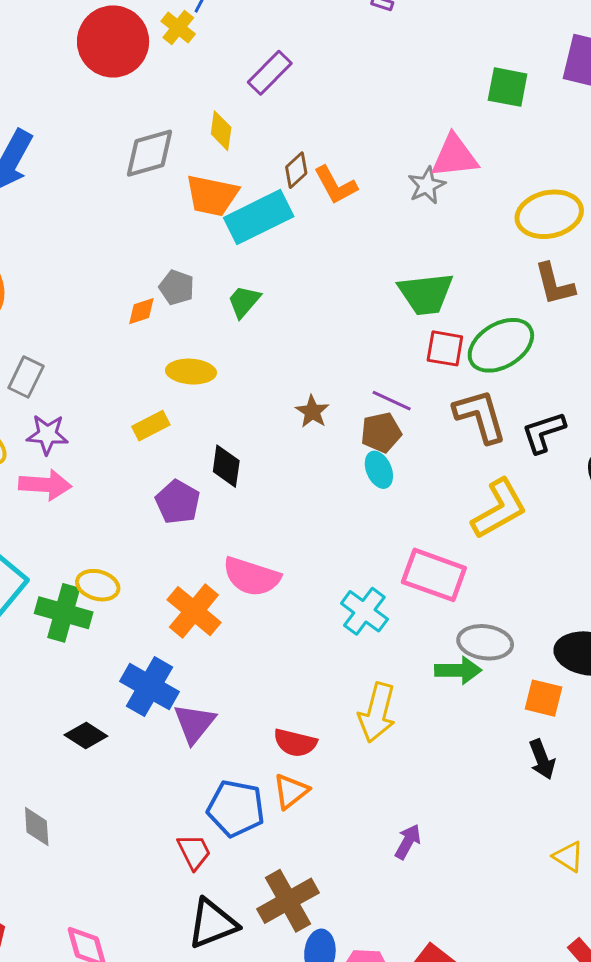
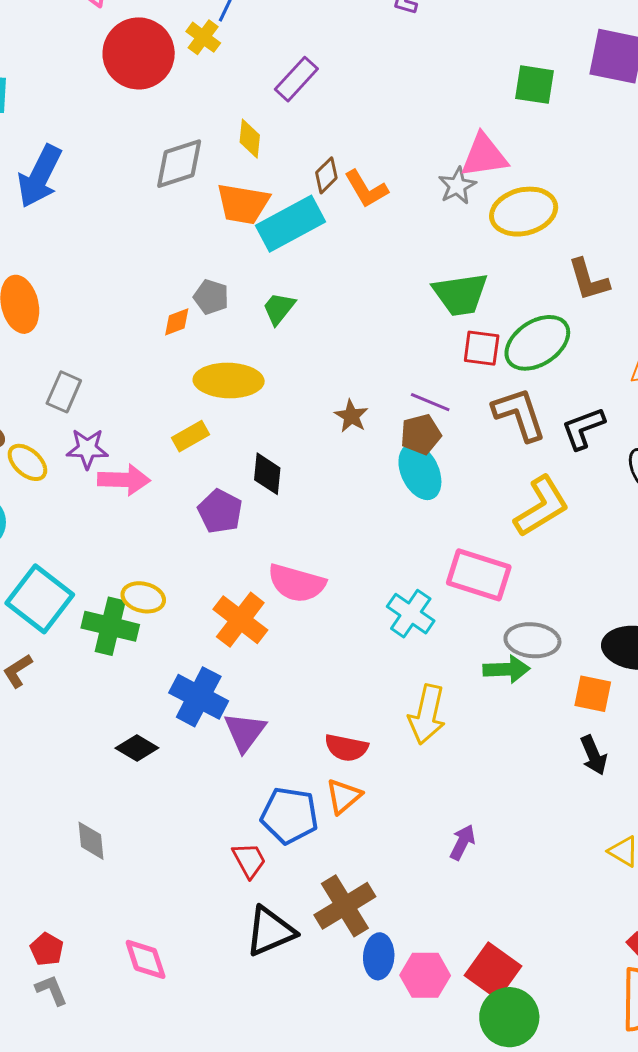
yellow ellipse: (549, 214) -> (524, 212), moved
yellow ellipse: (191, 372) -> (229, 380), size x1.4
cyan ellipse: (379, 470) -> (420, 472), size x1.5
pink arrow: (45, 485) -> (124, 480), moved

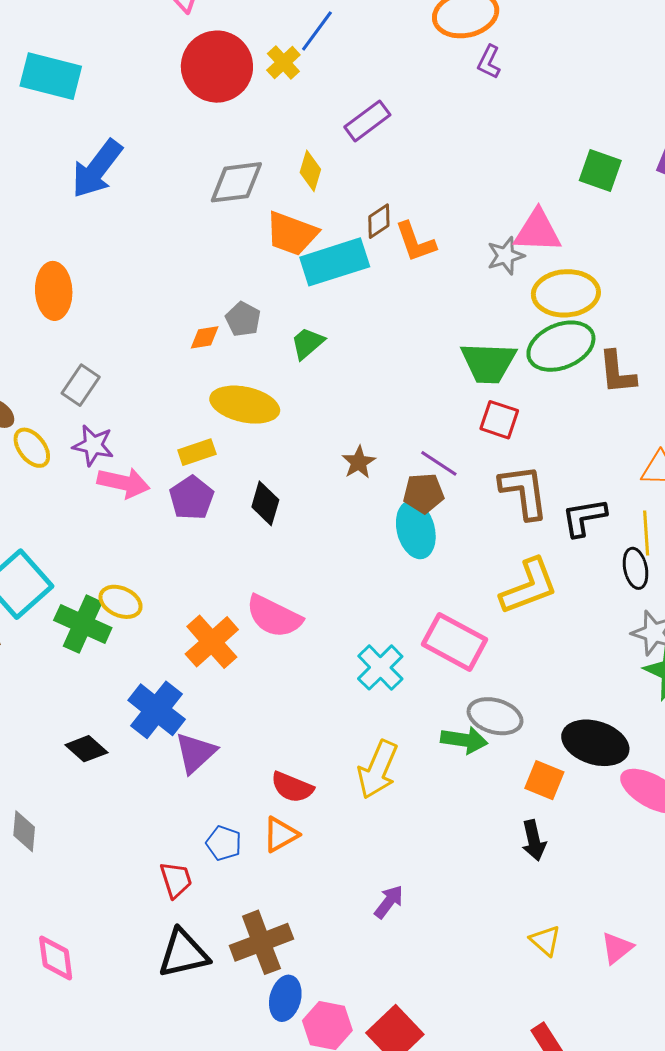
green ellipse: (537, 343) -> (561, 346), moved
purple pentagon: (220, 511) -> (192, 498), moved
blue pentagon: (289, 815) -> (224, 843), size x0.6

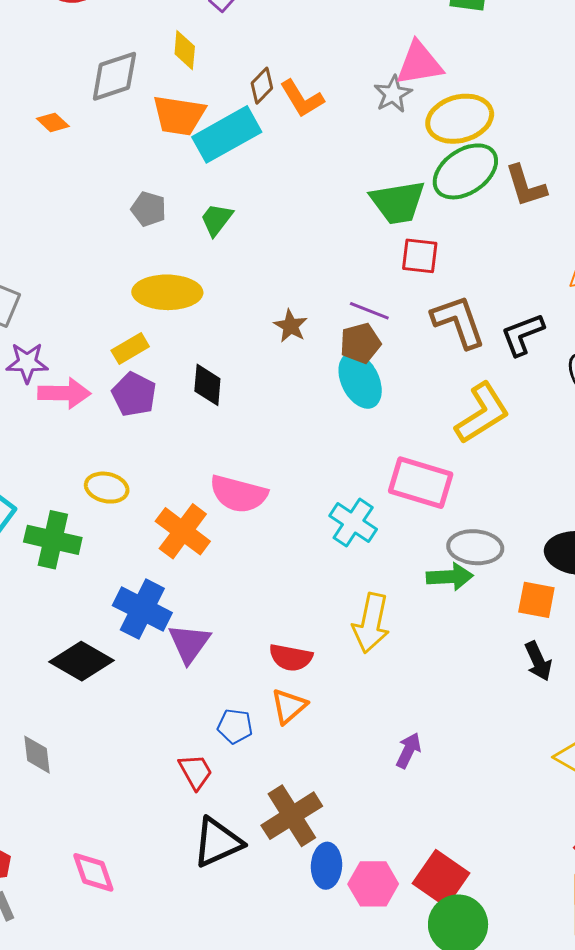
orange diamond: (205, 337) -> (53, 122), moved, turned 64
yellow ellipse: (121, 602) -> (107, 488), moved
black diamond: (86, 749) -> (82, 661), size x1.5

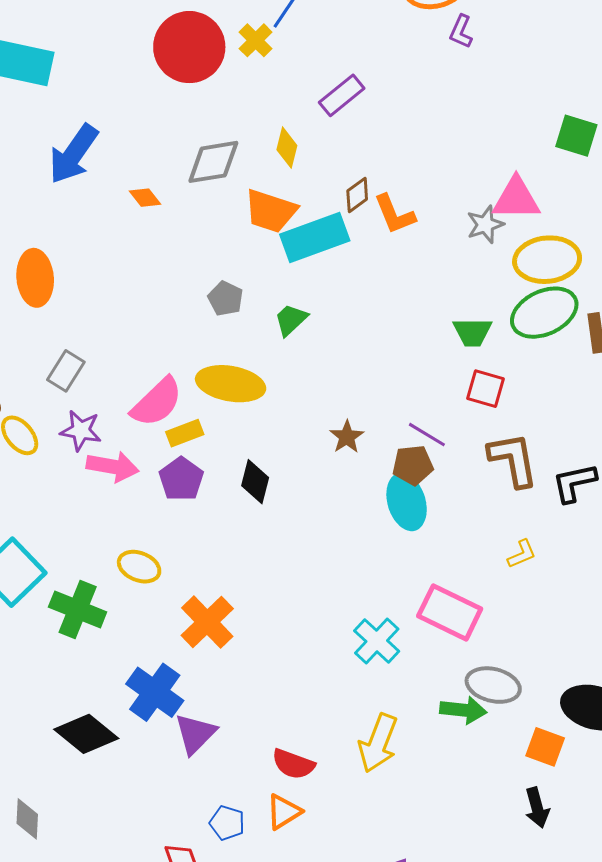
green trapezoid: (398, 202) -> (472, 332), size x0.7
yellow L-shape: (482, 413) -> (522, 554), size x0.5
pink semicircle: (239, 494) -> (157, 402), moved, turned -68

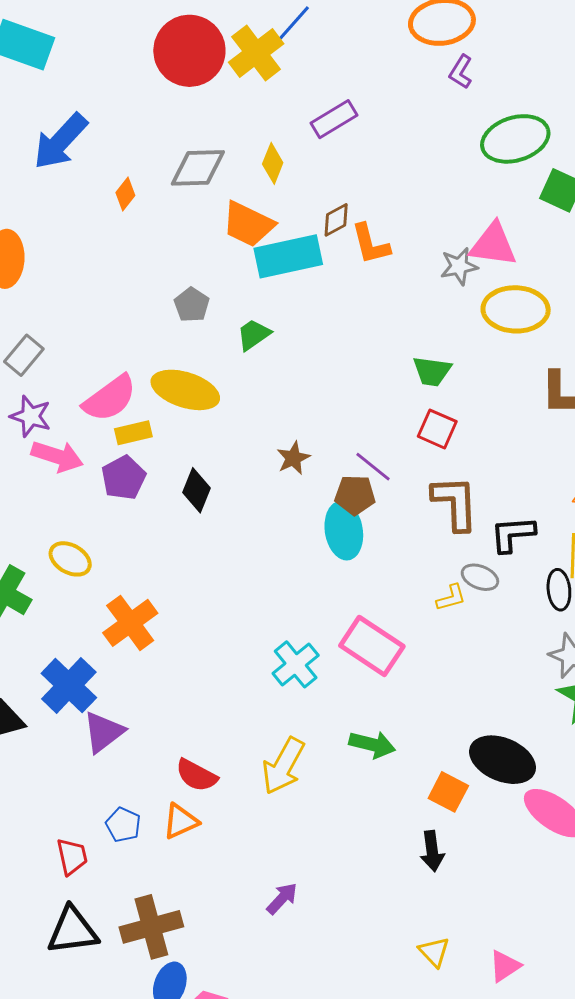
yellow cross: (256, 40) -> (256, 53), size x1.6
orange diamond: (145, 198) -> (125, 194), turned 68
green ellipse: (544, 313) -> (515, 139), moved
gray ellipse: (493, 685) -> (480, 577), moved, size x0.7

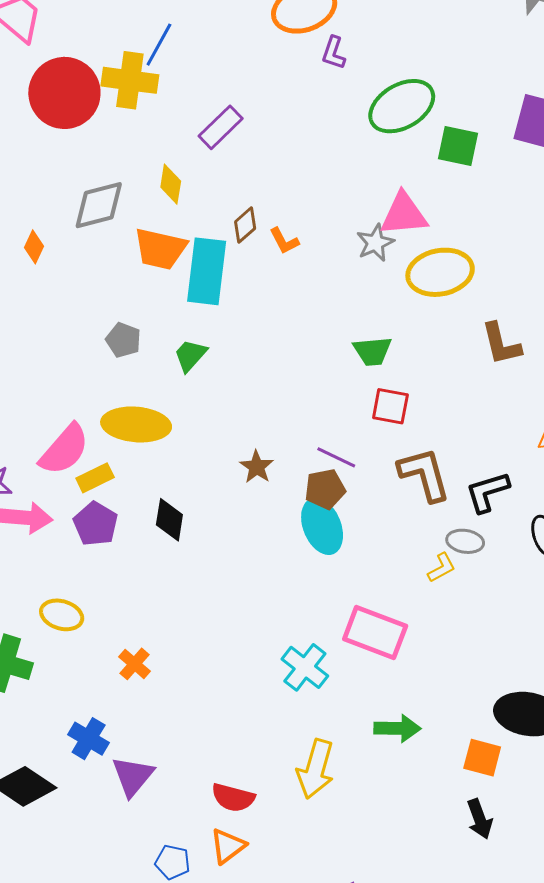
yellow cross: (256, 53) -> (130, 80), turned -32
orange L-shape: (371, 244) -> (284, 241), size x0.7
cyan rectangle: (288, 256) -> (207, 271), turned -58
orange cross: (130, 623) -> (134, 664), size x0.6
blue cross: (69, 686) -> (89, 739), size x0.7

